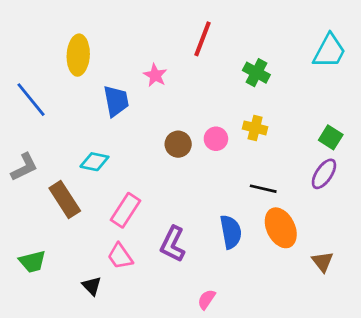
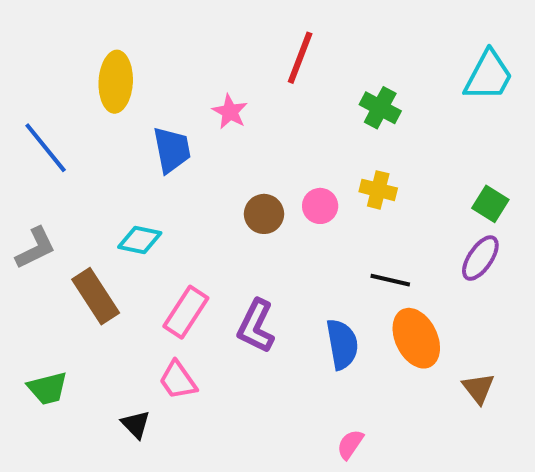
purple L-shape: (173, 244) -> (256, 326), moved
pink semicircle: (206, 299) -> (350, 444), moved

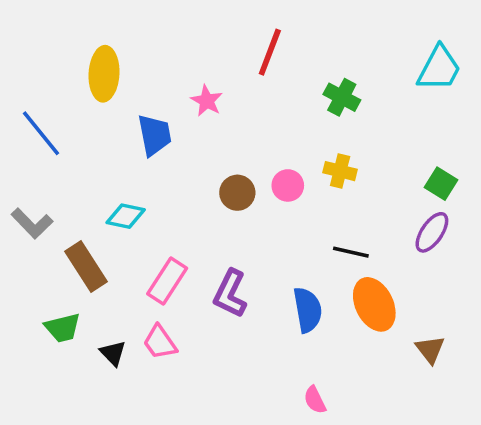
gray L-shape: (36, 248) -> (32, 223), turned 72
green trapezoid: (48, 388) -> (63, 328), moved
black triangle: (136, 424) -> (113, 353), moved
pink semicircle: (350, 444) -> (315, 400), turned -60

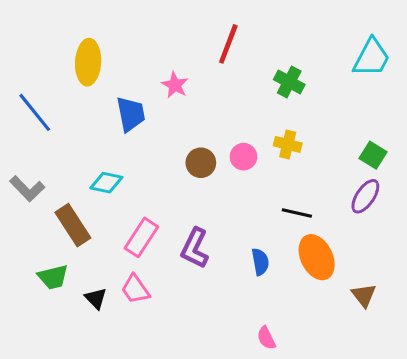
blue semicircle: (308, 310) -> (260, 262), size x0.7

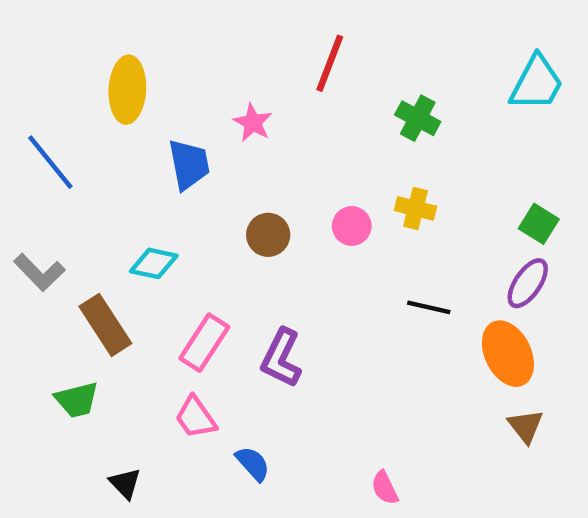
brown circle: (201, 163) -> (268, 235), moved
orange ellipse: (317, 257) -> (508, 354), moved
blue semicircle: (260, 262) -> (253, 464), moved, turned -32
black triangle: (96, 298) -> (125, 483), moved

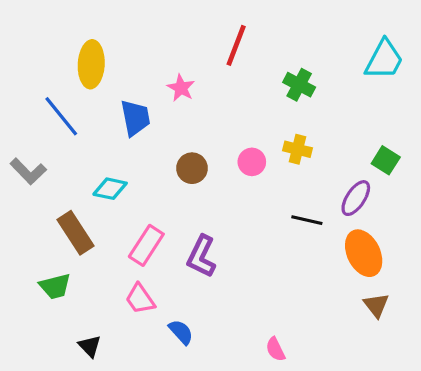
blue line: (50, 162) -> (61, 116), moved
gray L-shape: (39, 272) -> (28, 171), moved
purple ellipse: (528, 283) -> (356, 198), moved

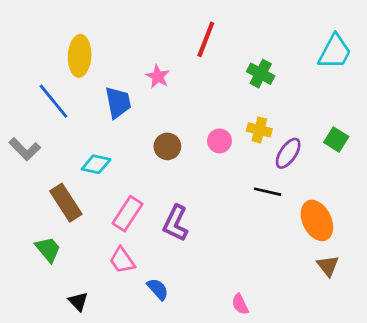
purple ellipse: (356, 198) -> (288, 153), moved
green trapezoid: (55, 286) -> (48, 249), turned -116

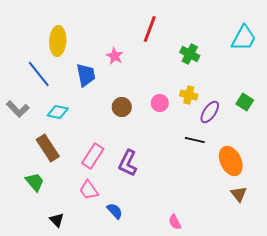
cyan diamond: (96, 164) -> (58, 112), moved

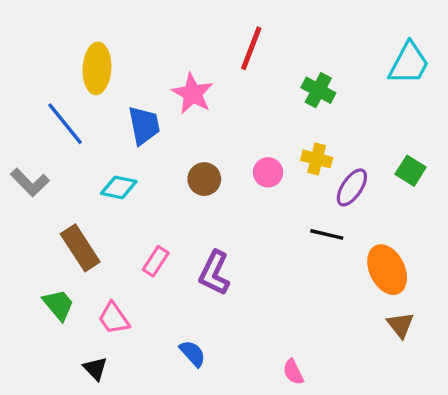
pink star: (115, 56) -> (193, 94), size x1.4
cyan diamond: (58, 112) -> (119, 187), moved
pink rectangle: (93, 156) -> (156, 261), size x0.7
pink trapezoid: (89, 190) -> (114, 318), moved

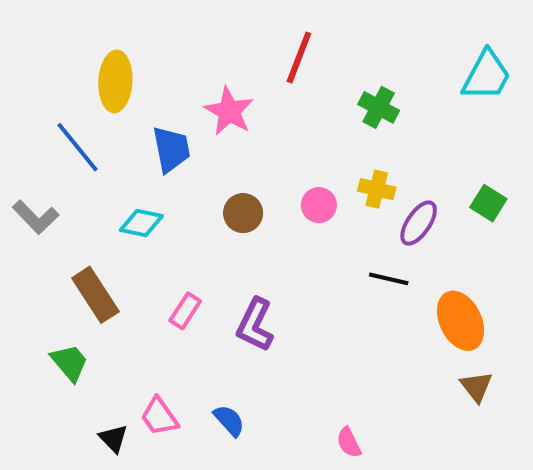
pink trapezoid: (114, 318) -> (159, 417), moved

